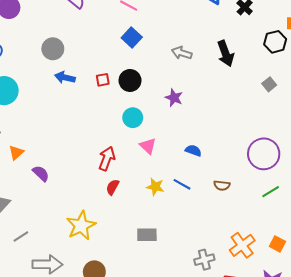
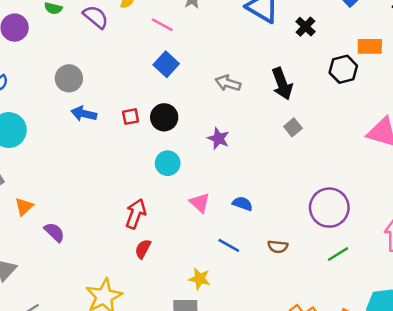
gray square: (269, 84) -> (293, 127), moved
pink triangle: (148, 146) -> (200, 203), moved
yellow star: (155, 187) -> (200, 279), moved

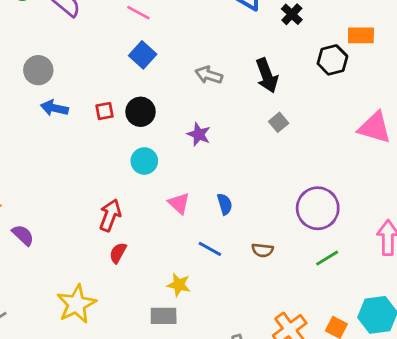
blue semicircle: (242, 204) -> (225, 204), turned 54

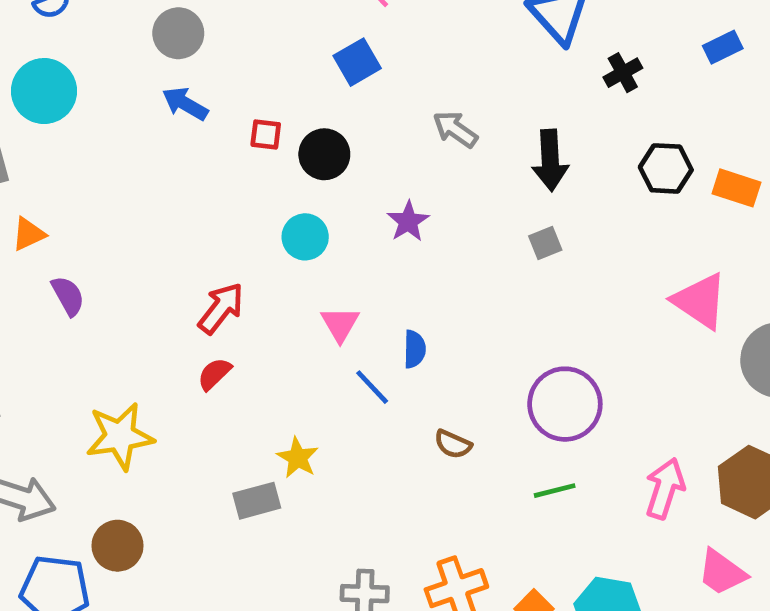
orange rectangle: (361, 35) -> (736, 188), moved
blue line: (210, 249) -> (372, 387), moved
gray rectangle: (164, 316) -> (257, 501), turned -32

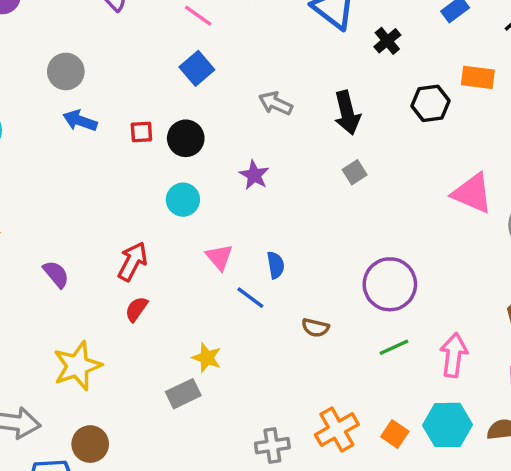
orange rectangle: (736, 188) -> (478, 77), moved
purple semicircle: (68, 296) -> (56, 274), moved
pink arrow: (665, 488) -> (454, 355), moved

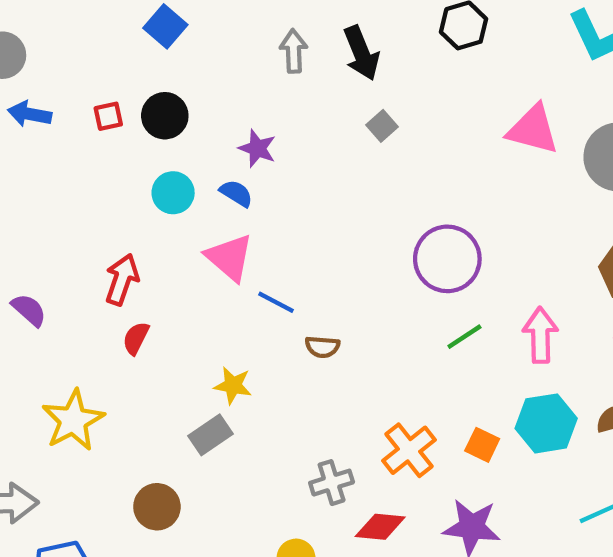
gray arrow: (276, 103) -> (294, 51), moved, turned 72
pink triangle: (219, 257) -> (229, 258), size x1.4
blue semicircle: (276, 265) -> (236, 193), moved, turned -40
brown semicircle: (315, 328) -> (322, 347), moved
brown circle: (90, 444) -> (157, 507), moved

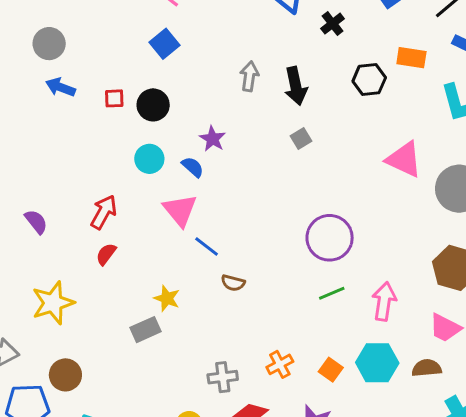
orange cross: (409, 450) -> (280, 364), size x0.7
brown circle: (157, 507) -> (65, 375), moved

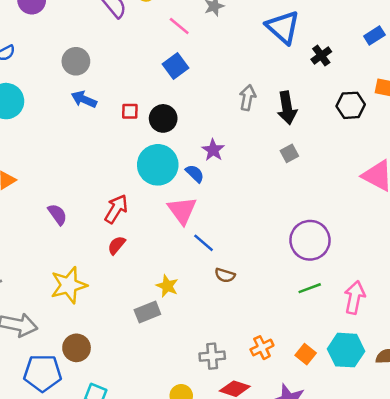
cyan circle: (149, 159) -> (158, 165), size x1.6

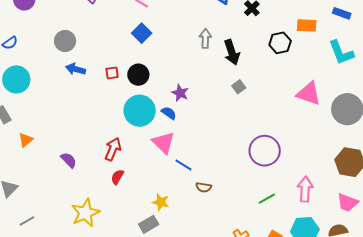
gray arrow: (247, 98) -> (205, 39), moved
green line: (310, 288) -> (267, 199), moved

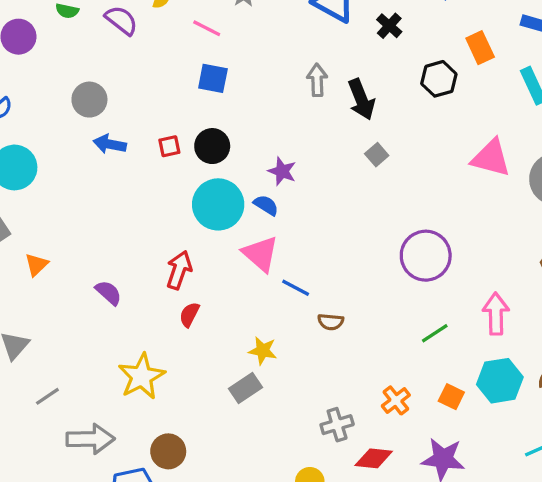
orange rectangle: (307, 25) -> (480, 48), turned 66
blue square: (142, 33) -> (213, 78), turned -30

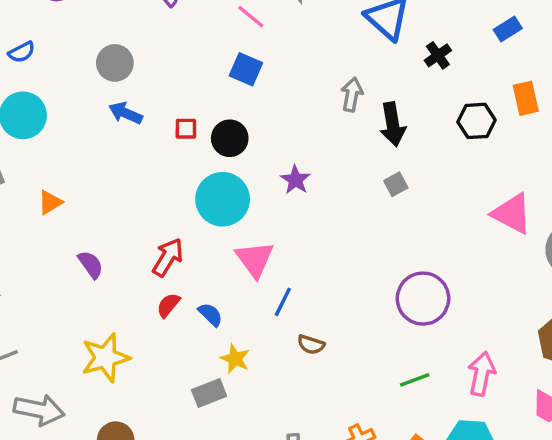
blue semicircle: (266, 205) -> (210, 315), moved
orange triangle: (36, 265) -> (50, 202), moved
blue line: (296, 288) -> (283, 302), turned 76

